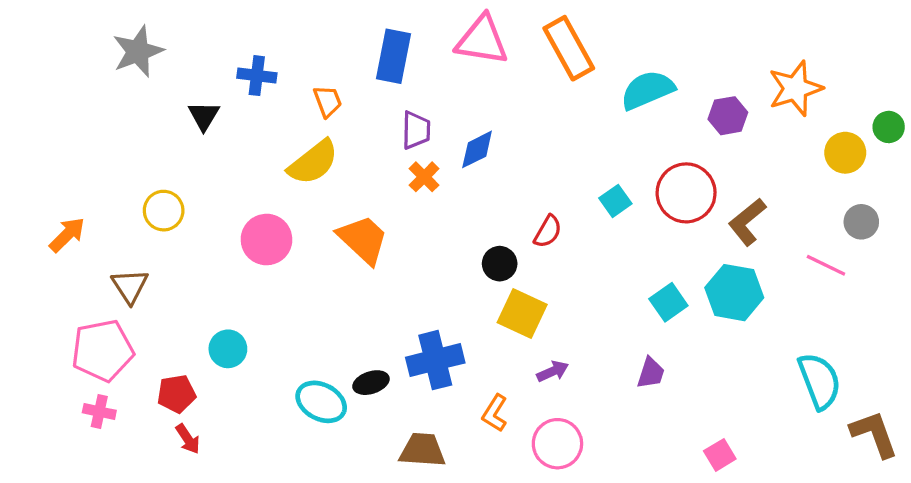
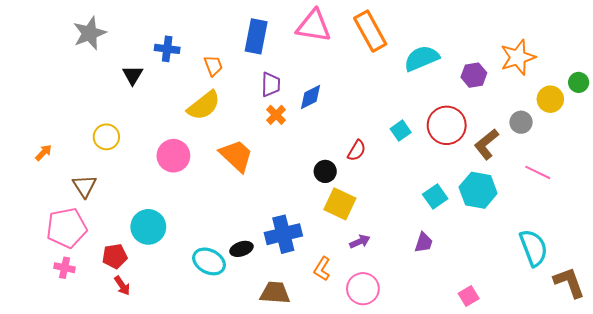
gray circle: (861, 222) -> (521, 122), moved
orange arrow: (67, 235) -> (44, 153), size x0.7
cyan circle: (228, 349) -> (148, 227), size x1.4

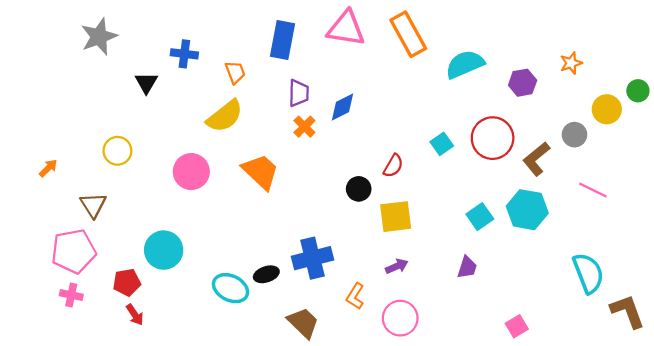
orange star: (518, 57) -> (571, 63), size x0.6
yellow square: (340, 204) -> (396, 217), moved, turned -32
brown trapezoid: (275, 293) -> (303, 323), turned 40

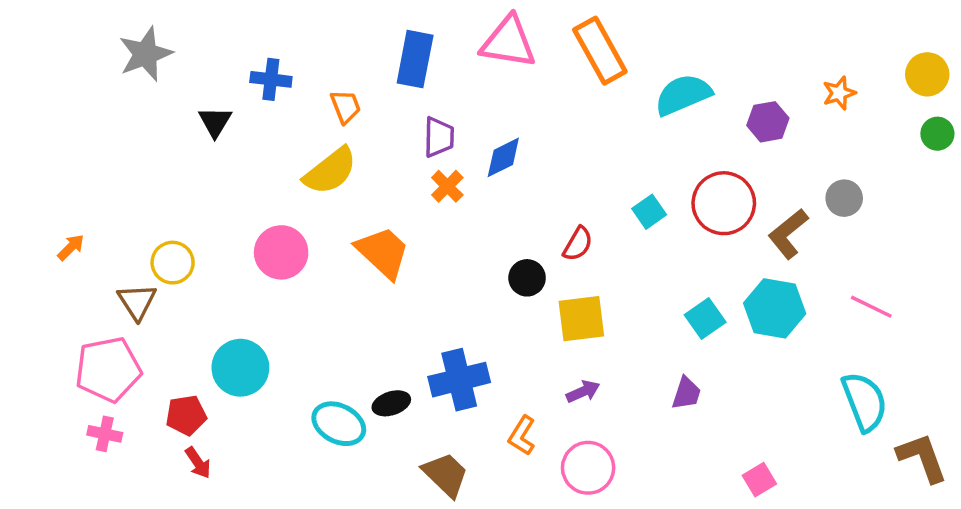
yellow circle: (607, 109) -> (927, 74), moved
yellow circle: (117, 151) -> (173, 263), moved
pink line: (593, 190) -> (871, 307), moved

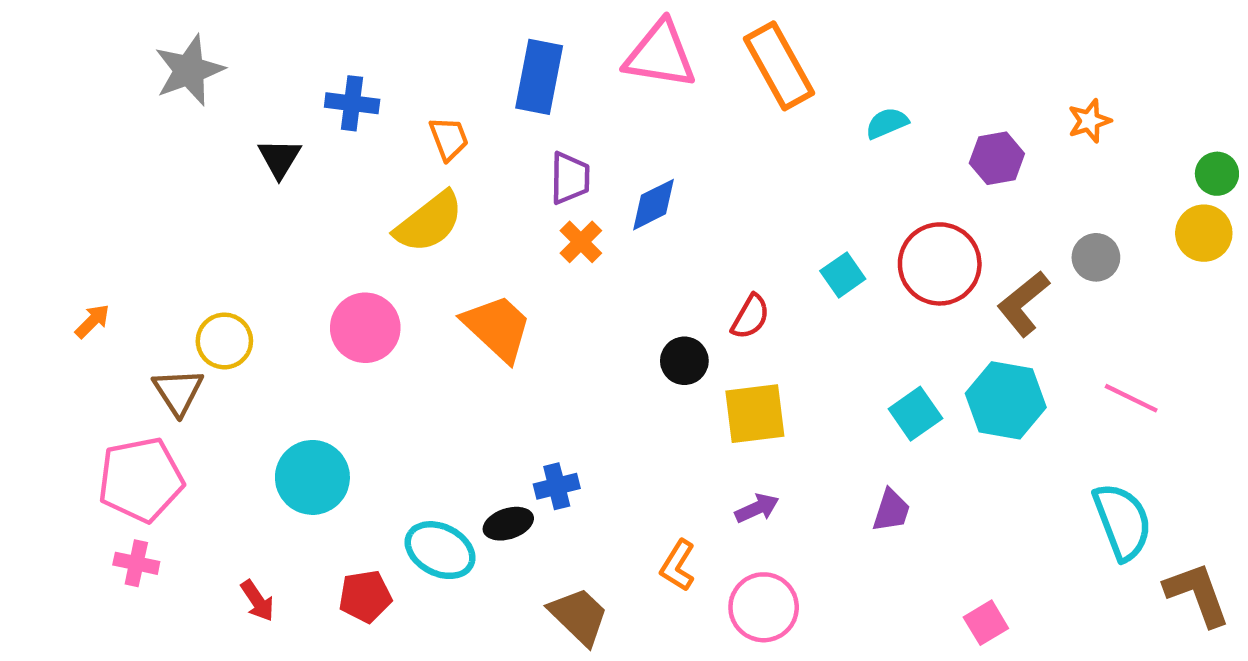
yellow circle: (927, 74) -> (1204, 233), moved
cyan semicircle: (683, 95) -> (887, 123), size x0.6
blue cross: (459, 380) -> (557, 486), moved, size x0.6
red pentagon: (186, 415) -> (365, 596), moved

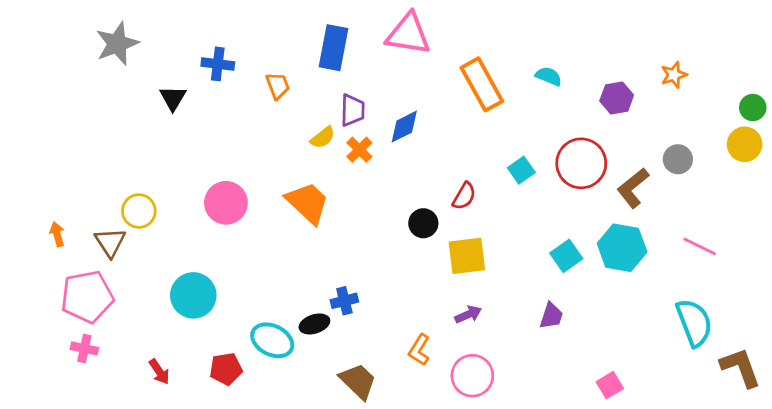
orange rectangle: (779, 66) -> (482, 84), moved
cyan semicircle: (887, 123) -> (549, 76), turned 45
yellow semicircle: (429, 222) -> (323, 137), moved, size x0.6
orange arrow: (92, 321) -> (57, 234), moved, turned -60

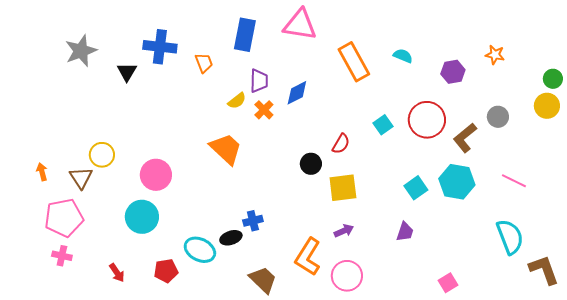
gray star: (117, 44) -> (81, 51), moved
blue cross: (218, 64) -> (160, 47), size x1.4
orange star: (674, 75) -> (495, 55), turned 30
pink circle: (226, 203) -> (156, 175), moved
orange L-shape: (419, 350) -> (308, 257), size x1.6

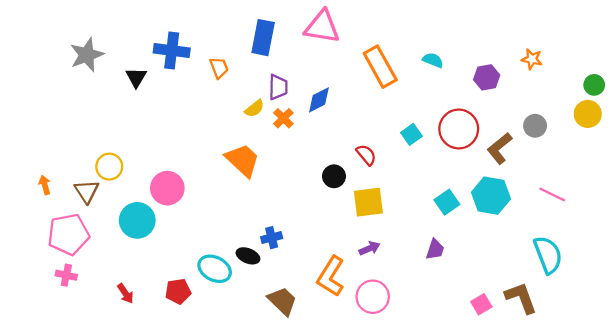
red semicircle: (341, 144) -> (366, 155), turned -70
cyan circle: (142, 217) -> (137, 220), moved
black ellipse: (231, 238) -> (248, 256), turned 40
brown L-shape: (544, 270) -> (521, 298), moved

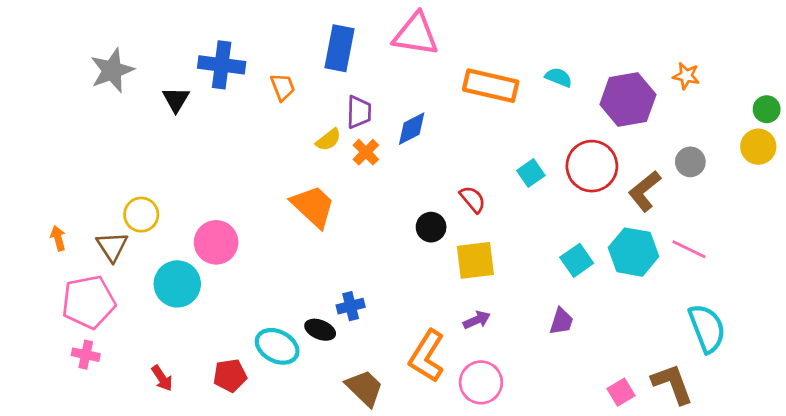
orange rectangle: (380, 67) -> (491, 86), turned -48
purple hexagon: (487, 77) -> (628, 100), size x1.6
pink line: (552, 195) -> (689, 249), moved

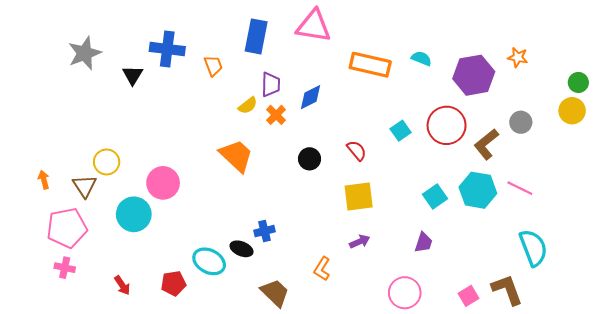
black circle: (431, 227) -> (310, 159), moved
orange L-shape: (427, 356) -> (322, 269), size x0.6
pink circle: (481, 382) -> (405, 293), moved

